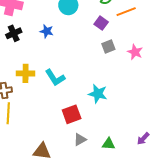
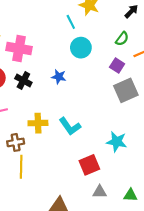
black cross: (14, 33) -> (23, 80), turned -35
gray square: (108, 46) -> (126, 90), size x1.6
gray triangle: (80, 140) -> (100, 192), turned 32

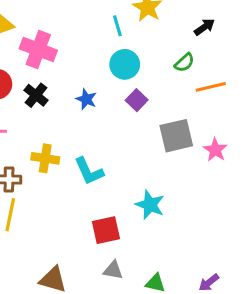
purple square: (117, 66) -> (137, 100), moved

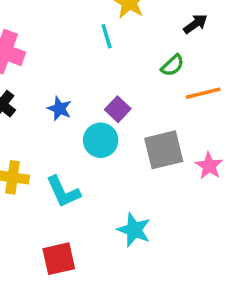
cyan line: (117, 26) -> (107, 36), moved
cyan circle: (125, 64) -> (101, 140), moved
red square: (106, 230) -> (59, 259), moved

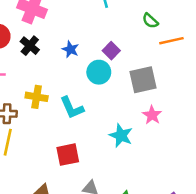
green semicircle: (172, 65) -> (150, 21), turned 84
pink star: (209, 166) -> (152, 115), moved

